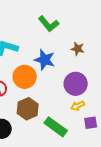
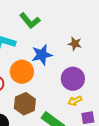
green L-shape: (49, 24) -> (30, 21), moved
blue star: (45, 60) -> (42, 55), turned -30

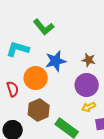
brown star: (75, 44) -> (89, 60), moved

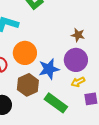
blue star: (56, 61) -> (49, 69), moved

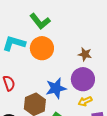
orange circle: (25, 53) -> (42, 48), moved

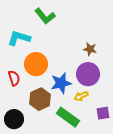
orange circle: (42, 48) -> (36, 64), moved
yellow arrow: (85, 101) -> (81, 96), moved

